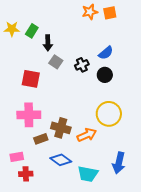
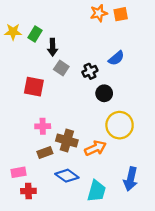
black circle: (105, 75) -> (104, 93), moved
pink cross: (29, 115) -> (43, 126), moved, size x0.6
cyan trapezoid: (88, 174) -> (96, 191), turned -85

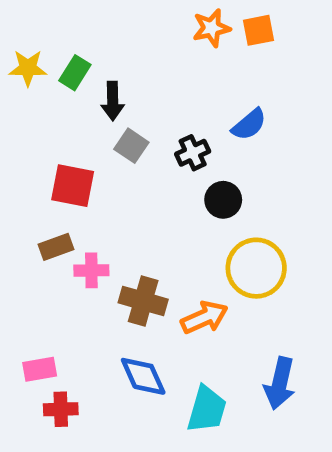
brown rectangle: (45, 153) -> (56, 247), moved
blue diamond: (67, 176) -> (143, 376), turned 30

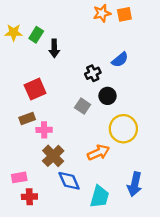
gray square: (131, 146) -> (83, 106), moved
red square: (73, 186) -> (35, 89), turned -35
brown cross: (143, 301) -> (53, 156), moved, turned 30

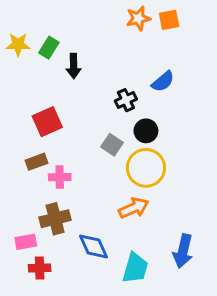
yellow circle: (123, 129) -> (146, 168), moved
brown cross: (53, 156) -> (55, 219), moved, turned 30

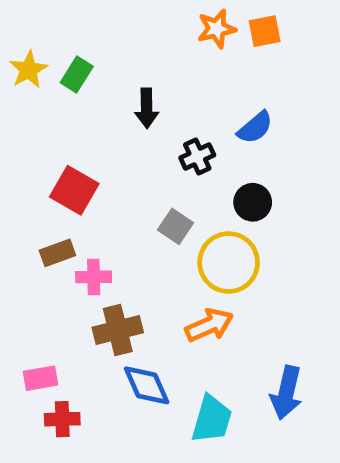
yellow star: (18, 45) -> (29, 70), turned -30
black arrow: (74, 66) -> (147, 108), moved
red square: (47, 122) -> (74, 190), turned -36
black circle: (146, 131) -> (253, 202), moved
brown cross: (55, 219) -> (118, 330), moved

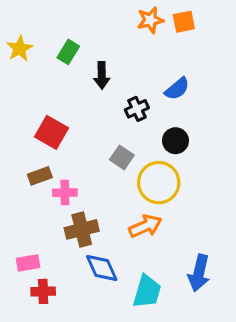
green rectangle: (77, 75) -> (68, 52), moved

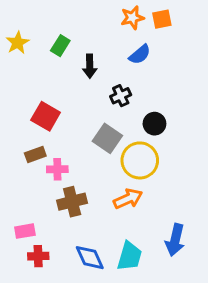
blue semicircle: (177, 89) -> (140, 54), moved
gray square: (122, 157) -> (107, 138), size x1.4
blue diamond: (102, 268) -> (90, 258), moved

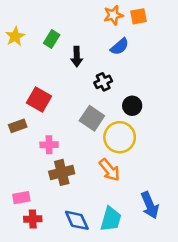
brown rectangle: (35, 155) -> (18, 126), moved
orange arrow: (128, 199) -> (110, 170), turned 75
blue arrow: (175, 240) -> (150, 205), turned -36

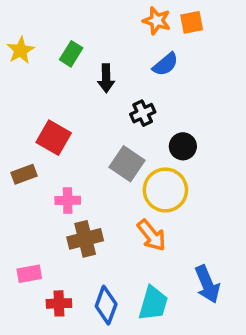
orange star: (113, 15) -> (157, 21), turned 30
red cross: (33, 219) -> (59, 303), moved
blue diamond: (77, 220) -> (106, 305), turned 44

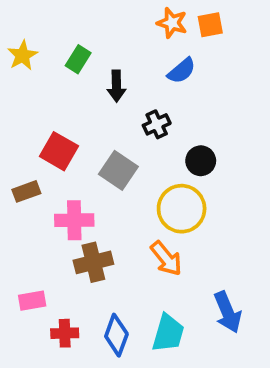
gray square: (127, 164) -> (118, 170), moved
pink cross: (68, 200) -> (74, 220), size x1.4

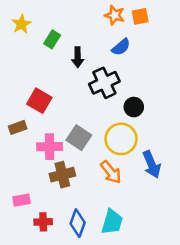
yellow star: (23, 55) -> (21, 24), moved
black cross: (157, 124) -> (104, 83), size x1.6
gray square: (118, 170) -> (79, 138), moved
blue arrow: (228, 312) -> (152, 164), moved

